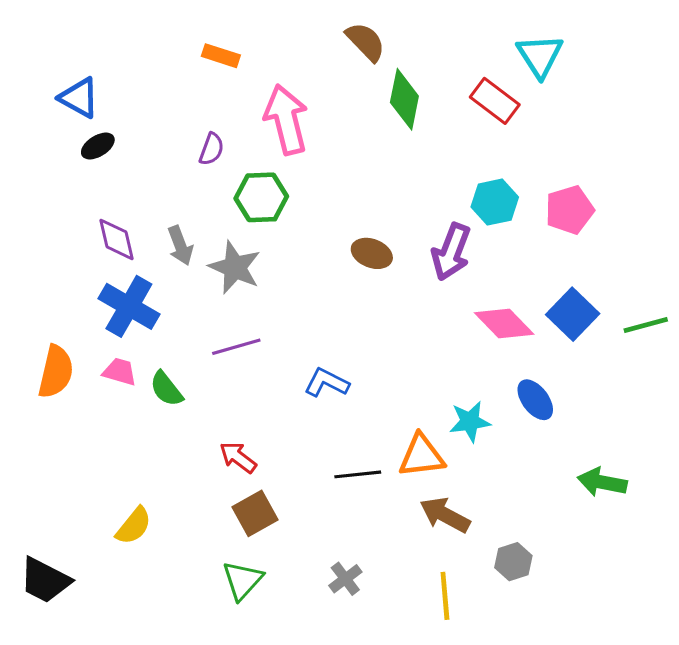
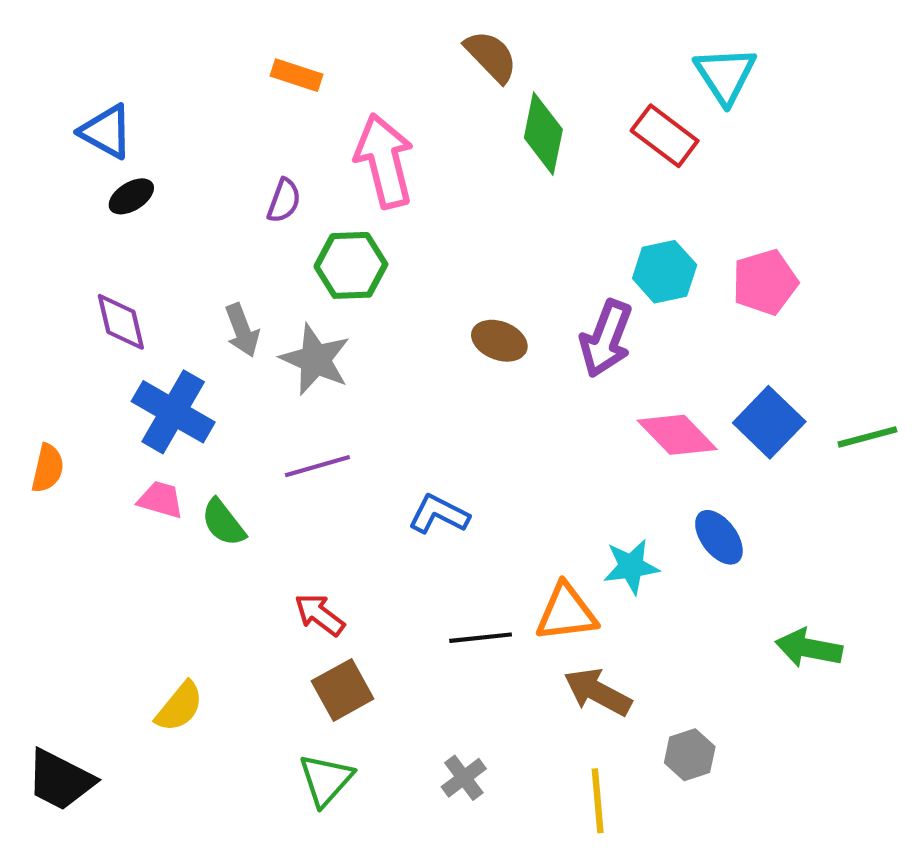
purple diamond: (117, 239) -> (121, 322), moved
orange semicircle: (56, 372) -> (48, 468), moved, size x0.7

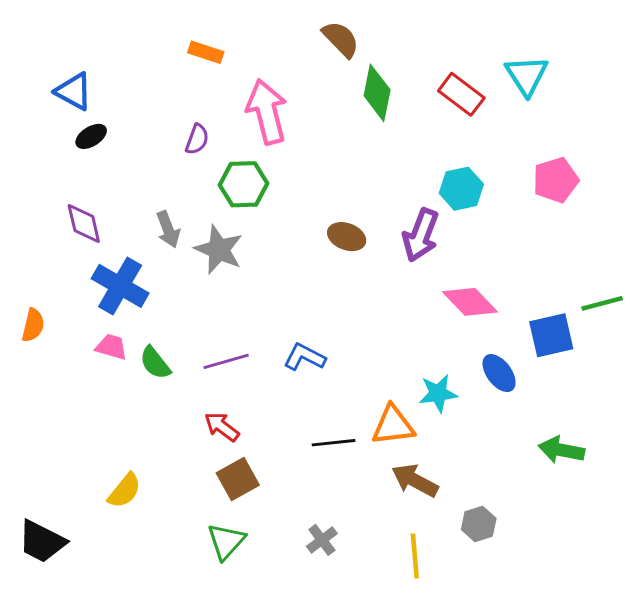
cyan triangle: (725, 75) -> (527, 75), moved
pink pentagon: (765, 282) -> (556, 180), moved
blue square: (769, 422) -> (551, 335), moved, turned 33
purple line: (317, 466) -> (226, 361), moved

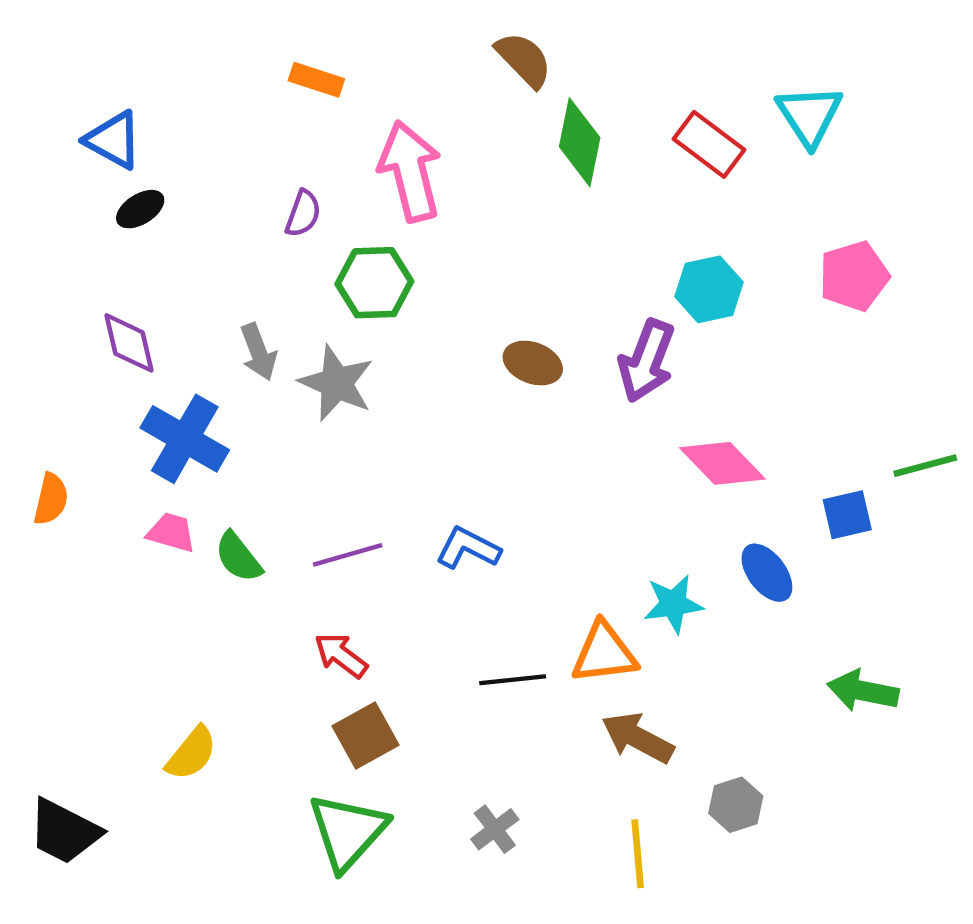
blue square: (551, 335) -> (847, 515), size x0.7
green triangle: (226, 541) -> (348, 831), size x1.4

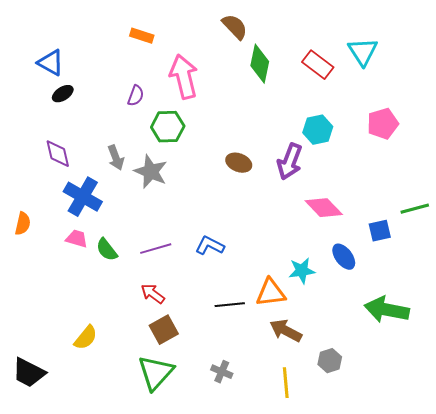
green arrow: (863, 691) -> (387, 310), size x1.4
gray cross: (495, 829) -> (222, 372), turned -30

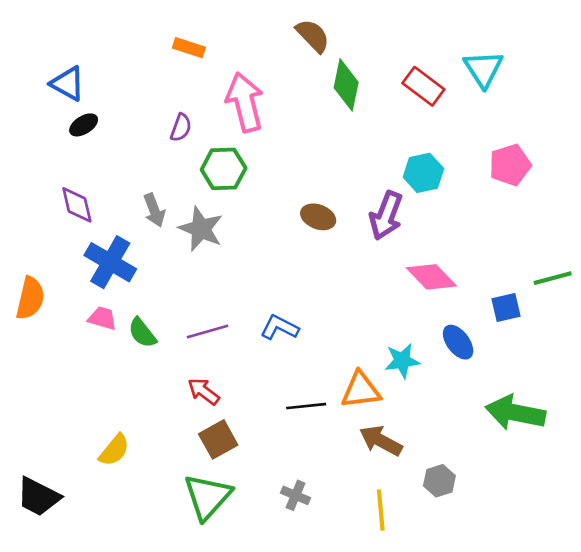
orange semicircle: (23, 224) -> (30, 298), size x1.4

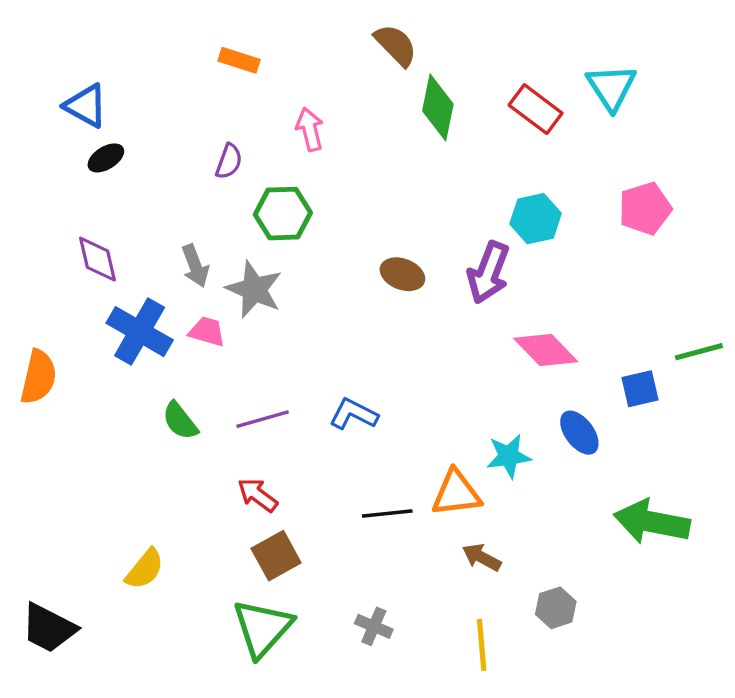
pink arrow: (245, 102) -> (310, 129), size x0.6
pink trapezoid: (102, 318) -> (207, 332), moved
brown arrow: (381, 441) -> (482, 557), size x0.7

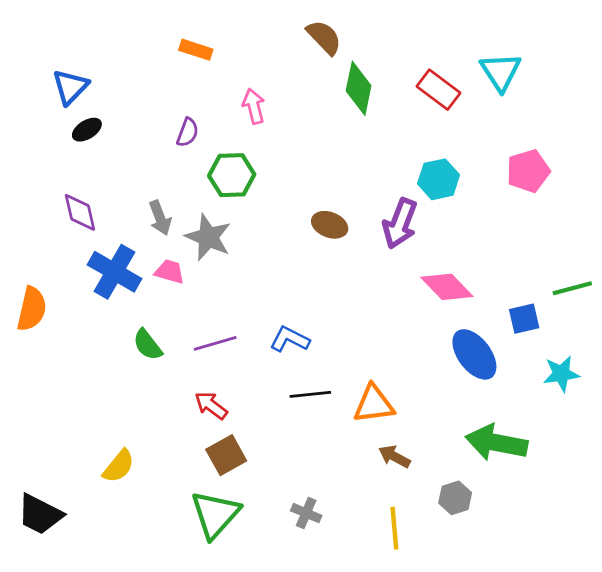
blue triangle: (86, 106) -> (70, 87), turned 45
blue ellipse: (579, 433) -> (474, 354), size x1.4
cyan star: (509, 456) -> (561, 374), moved
black line: (387, 513) -> (310, 394), moved
green arrow: (652, 522) -> (496, 443), moved

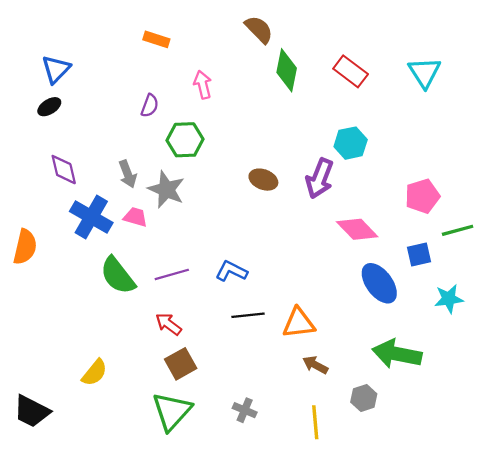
cyan triangle: (501, 72) -> (424, 72), moved
black ellipse: (87, 130) -> (49, 107), moved
pink pentagon: (528, 171) -> (422, 196), moved
green semicircle: (148, 345) -> (118, 276), size x1.5

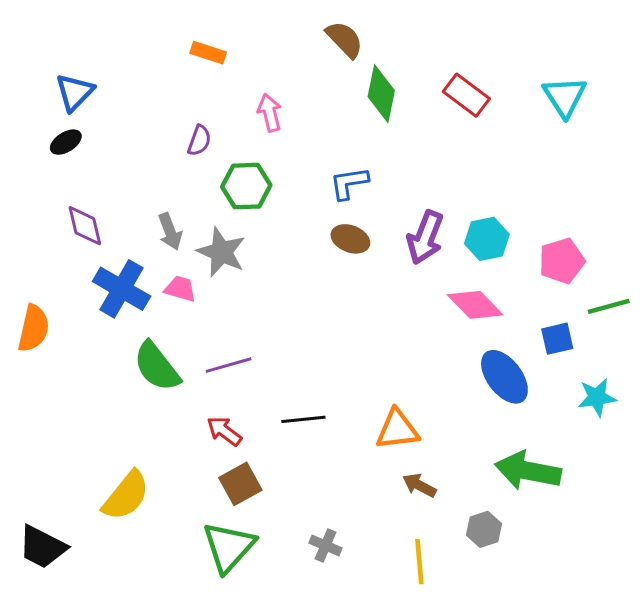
cyan hexagon: (351, 143) -> (487, 239), moved
blue L-shape: (231, 271) -> (349, 183), moved, turned -36
black line: (248, 315) -> (303, 419), moved
yellow semicircle: (95, 373) -> (126, 496), size x1.4

